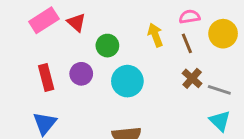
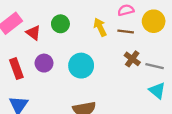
red triangle: (76, 23) -> (33, 33), moved
brown line: (187, 43) -> (126, 31), turned -56
green circle: (107, 46) -> (60, 24), moved

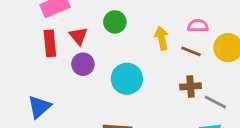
red triangle: (33, 33) -> (78, 36), moved
brown cross: (132, 59) -> (190, 86), turned 35
red rectangle: (16, 69) -> (50, 43), moved

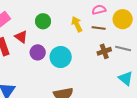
purple circle: (83, 64) -> (38, 52), moved
gray line: (215, 102) -> (123, 48), moved

